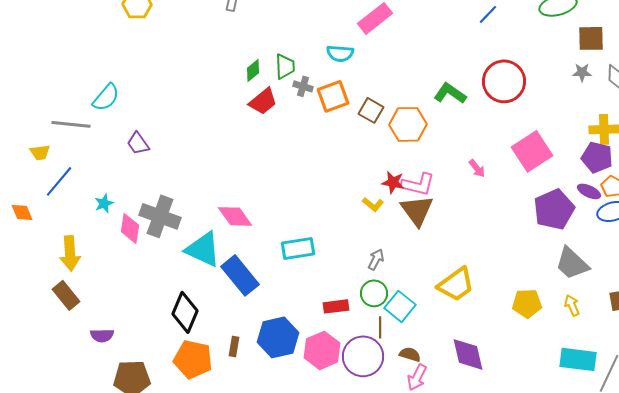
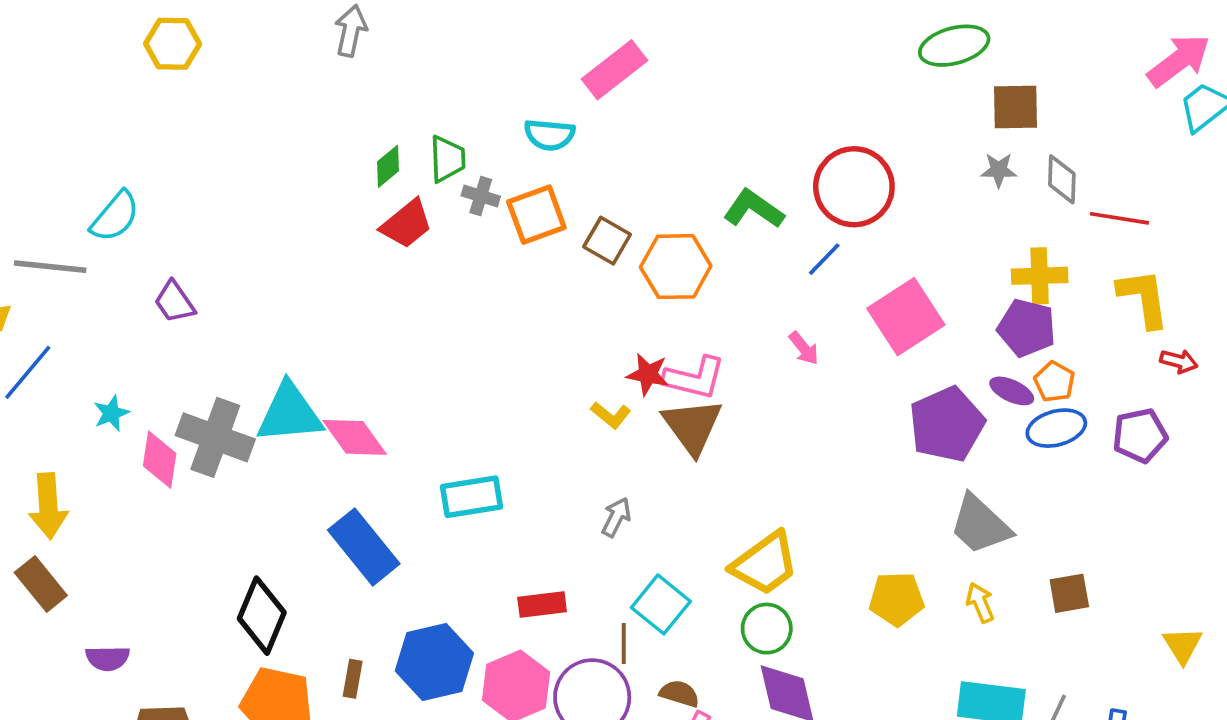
blue line: (488, 14) -> (824, 259), moved
cyan triangle: (203, 249) -> (290, 413), moved, turned -30
green circle: (374, 293) -> (767, 629), moved

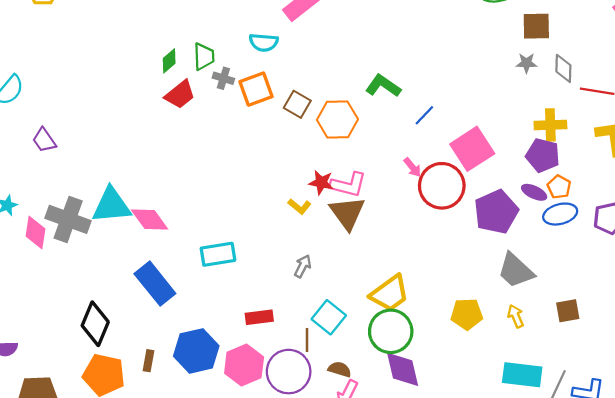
red circle: (854, 187) -> (442, 186), moved
green circle: (767, 629) -> (391, 331), size x1.5

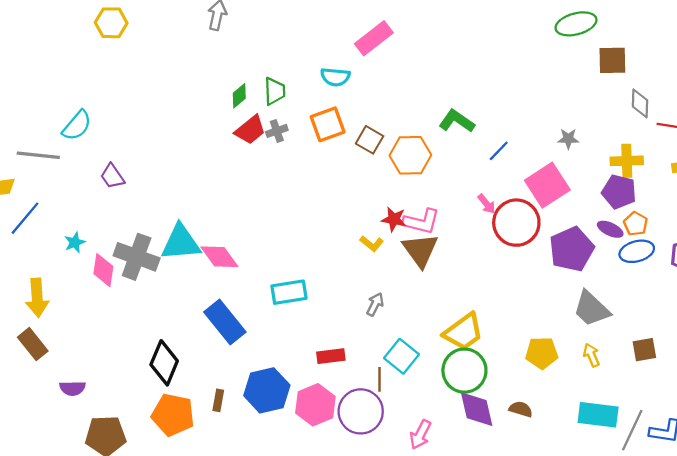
gray star: (526, 63) -> (568, 139), moved
gray cross: (223, 78) -> (277, 131), moved, turned -36
brown semicircle: (340, 369) -> (521, 409), moved

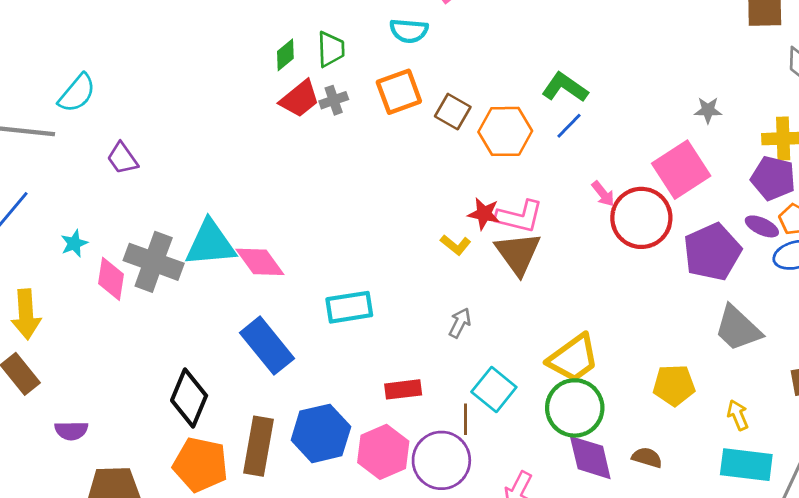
blue line: (499, 151) -> (569, 126), moved
yellow arrow: (591, 355) -> (738, 415), moved
brown rectangle: (218, 400) -> (259, 446), size x2.0

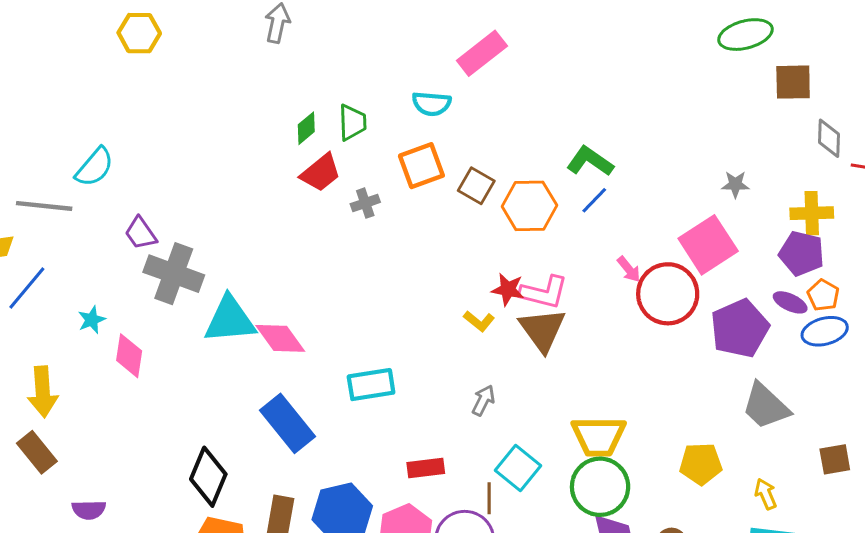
gray cross: (334, 100) -> (365, 203), moved
gray cross: (154, 262) -> (174, 274), moved
yellow trapezoid: (573, 358) -> (599, 436), turned 36

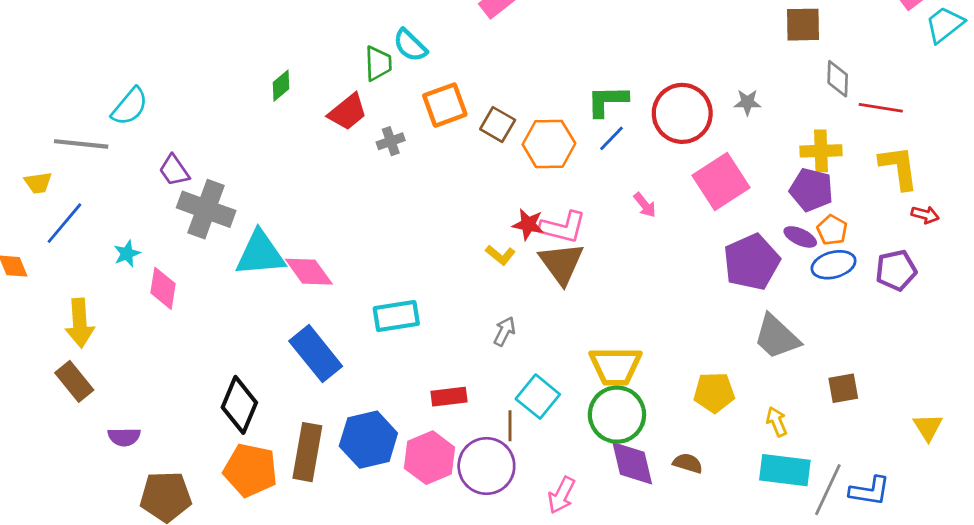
cyan semicircle: (432, 104) -> (410, 45), moved, turned 39
green diamond: (306, 128) -> (281, 86), moved
green L-shape: (590, 161) -> (607, 101), turned -36
gray star: (735, 184) -> (747, 102), moved
red circle: (668, 294) -> (682, 113), moved

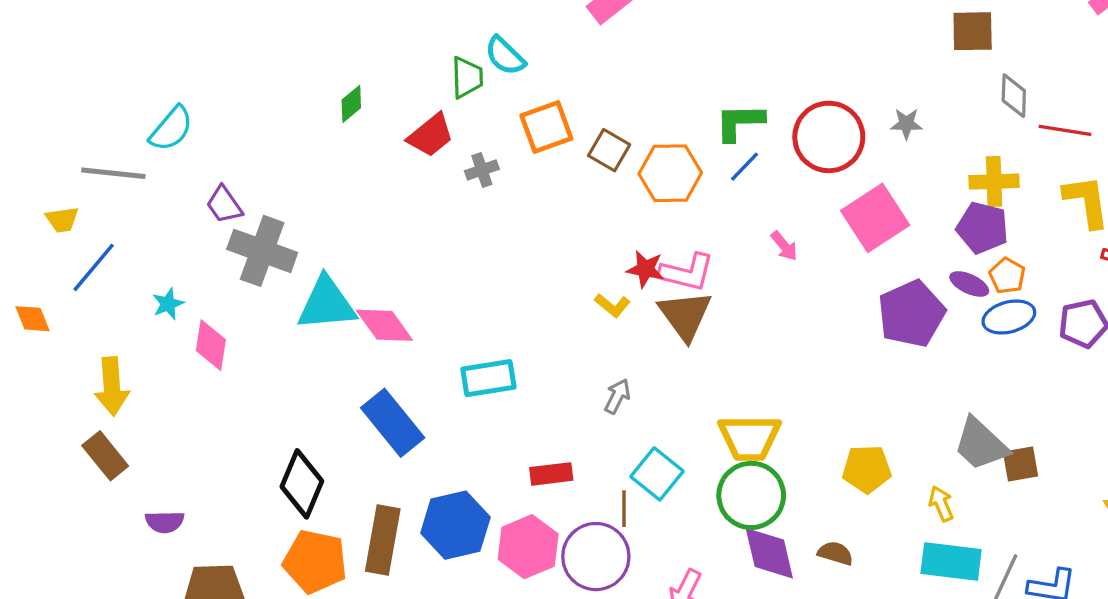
gray trapezoid: (777, 337) -> (981, 444), moved

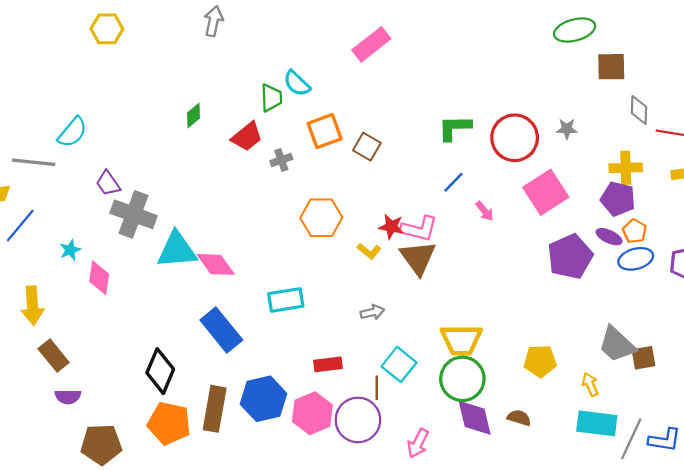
blue line: (745, 167) -> (453, 182), moved
orange hexagon: (670, 173) -> (321, 218), moved
gray arrow: (617, 396) -> (372, 312), turned 50
brown rectangle: (105, 456) -> (54, 356), moved

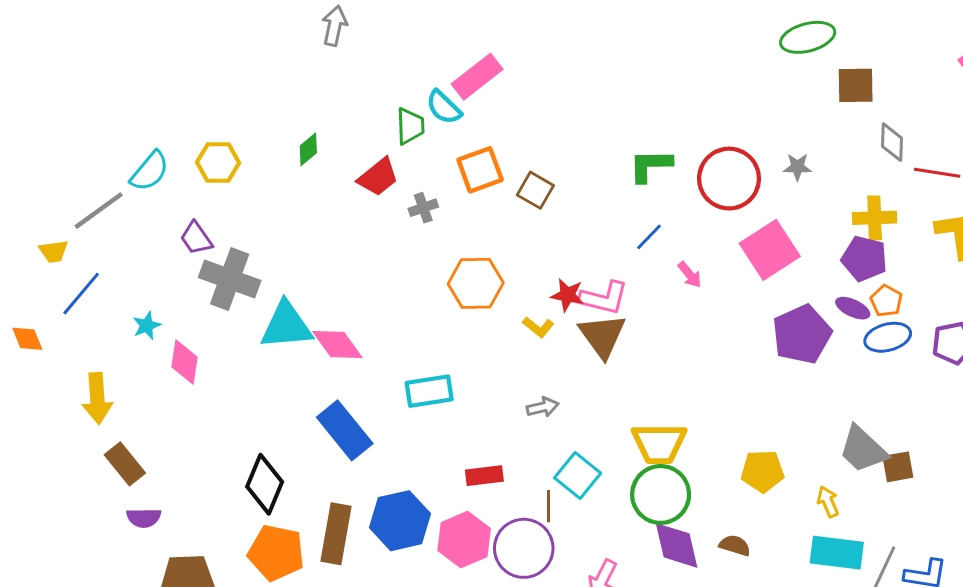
yellow hexagon: (107, 29) -> (218, 163), moved
pink rectangle: (371, 44) -> (477, 77), moved
gray line: (34, 162) -> (99, 211), turned -42

